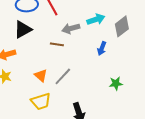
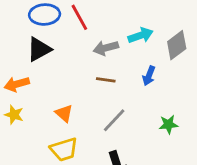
brown line: (57, 44) -> (106, 80), moved
gray line: (63, 76) -> (114, 120), moved

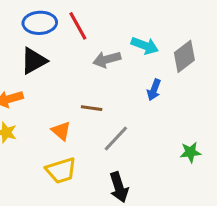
cyan arrow: (141, 35) -> (145, 46), turned 40
brown line: (106, 80) -> (92, 108), moved
green star: (168, 124) -> (190, 152), moved

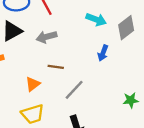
gray arrow: (107, 59) -> (47, 37), moved
orange triangle: (61, 131) -> (33, 84), turned 42

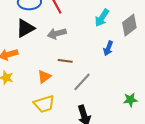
cyan arrow: (96, 20) -> (102, 18), turned 102
green star: (131, 100) -> (130, 100), moved

